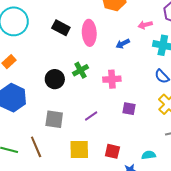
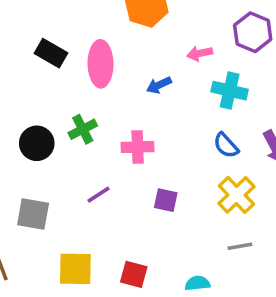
purple line: (91, 116) -> (99, 195), moved

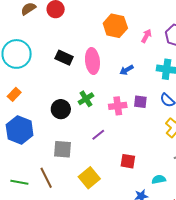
pink arrow: (200, 53) -> (146, 36), moved, turned 136
purple square: (166, 200) -> (140, 102), moved
yellow square: (75, 269) -> (89, 178), turned -35
red square: (134, 274) -> (128, 161), moved

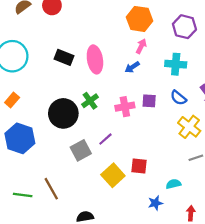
orange hexagon: (115, 26) -> (139, 19), moved
pink arrow: (146, 36) -> (141, 46), moved
black circle: (61, 109) -> (63, 113), size x1.4
gray square: (63, 149) -> (81, 150), moved, turned -30
yellow square: (89, 178) -> (113, 175), moved

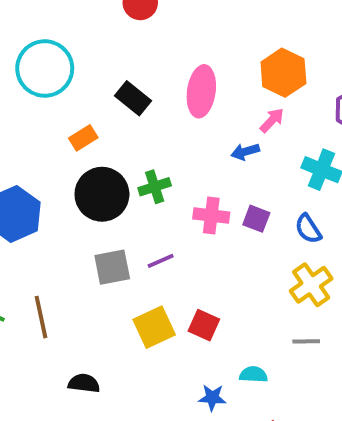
pink ellipse: (95, 59) -> (201, 91), moved
orange rectangle: (12, 100) -> (83, 138), moved

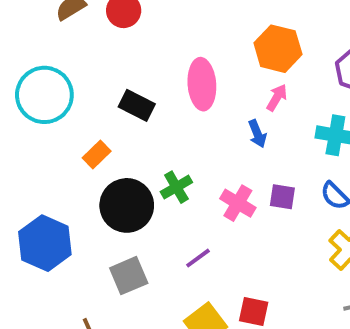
blue arrow: (245, 152) -> (257, 134), turned -84
pink cross: (211, 216) -> (238, 203), turned 36
gray square: (112, 267) -> (129, 276), moved

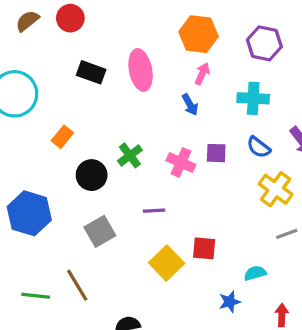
black rectangle: (137, 105) -> (91, 72), moved
black circle: (127, 205) -> (92, 175), size x0.7
purple line: (198, 258) -> (154, 211), turned 40

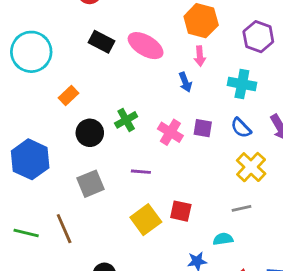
pink ellipse: (141, 70) -> (146, 46), turned -56
pink arrow: (202, 74) -> (200, 56), turned 144
gray line: (287, 234) -> (241, 208), moved

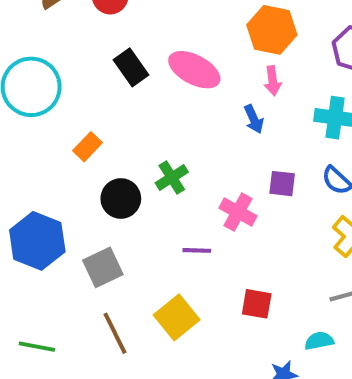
black rectangle: (102, 42) -> (131, 67), turned 30
pink cross: (170, 132) -> (238, 212), moved
gray square: (91, 184) -> (103, 267), moved
yellow square: (146, 220) -> (177, 317), moved
brown line: (64, 229) -> (115, 333), moved

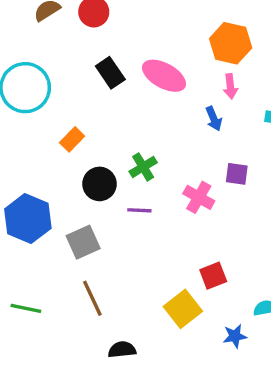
purple line: (197, 250) -> (139, 210), moved
red square: (257, 304) -> (213, 276), turned -32
yellow square: (177, 317) -> (183, 309), moved

